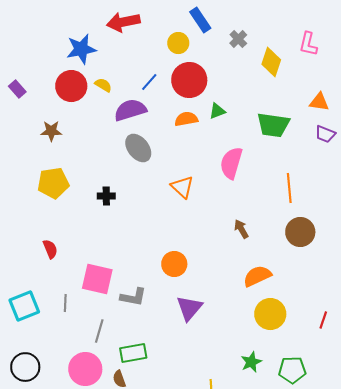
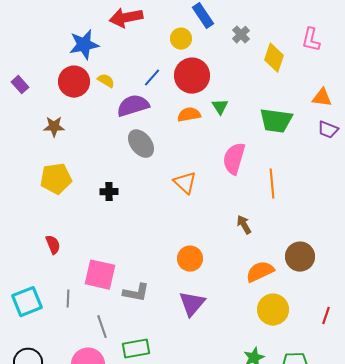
green triangle: (217, 111) -> (220, 107), turned -42
orange line: (289, 188) -> (272, 184), moved
brown circle: (300, 232) -> (300, 257), moved
orange circle: (174, 264) -> (190, 259), moved
gray line: (99, 331) -> (102, 327), turned -35

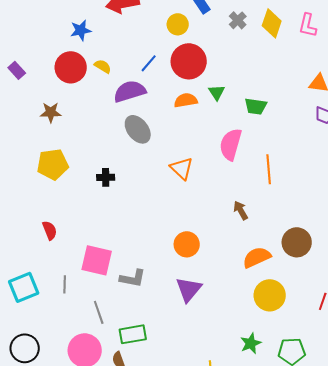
blue star: (84, 45) -> (81, 30), size x0.7
yellow diamond: (274, 58) -> (272, 23), moved
green trapezoid: (276, 121) -> (256, 106), moved, size x0.7

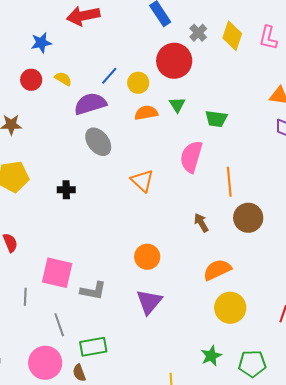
yellow circle: (178, 24) -> (138, 83), moved
red circle: (189, 61) -> (174, 61), moved
red circle: (71, 67) -> (31, 80), size x0.7
brown circle: (297, 242) -> (248, 218), moved

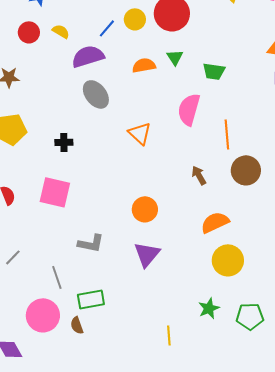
yellow circle: (138, 83) -> (135, 19), moved
pink square: (57, 273) -> (55, 192), moved
gray line: (25, 297) -> (13, 257), moved, turned 42

